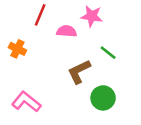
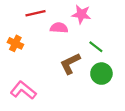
red line: (40, 15) -> (36, 13), turned 54
green circle: (103, 98) -> (101, 74), moved

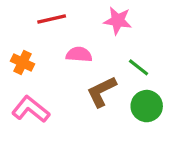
pink semicircle: (59, 28) -> (79, 54), moved
pink L-shape: (23, 90) -> (31, 109), moved

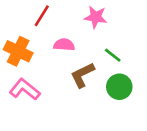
red line: (52, 19) -> (42, 16), turned -45
orange cross: (23, 63) -> (18, 51), size x1.5

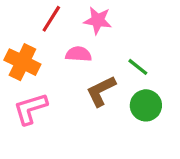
pink star: (96, 17) -> (98, 20), moved
pink L-shape: (25, 89) -> (30, 109), turned -56

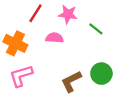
green line: (138, 67) -> (96, 29), moved
brown L-shape: (101, 91) -> (71, 81), moved

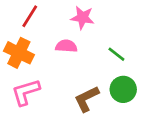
red line: (36, 13) -> (30, 16), moved
green line: (96, 29) -> (116, 54), moved

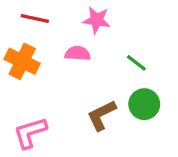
red line: (30, 16) -> (35, 19), turned 70
pink L-shape: (26, 92) -> (30, 133), moved

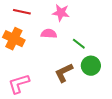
green line: (136, 63) -> (79, 44), moved

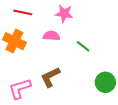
green circle: (91, 66) -> (105, 82), moved
brown L-shape: (64, 73) -> (50, 77), moved

